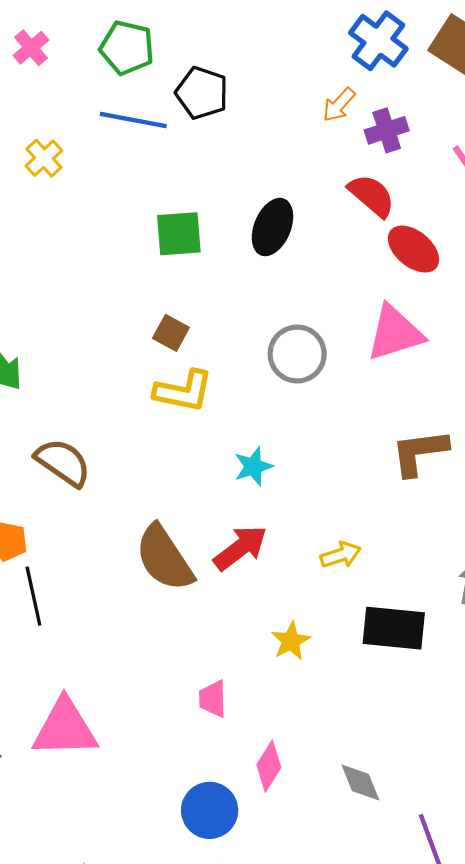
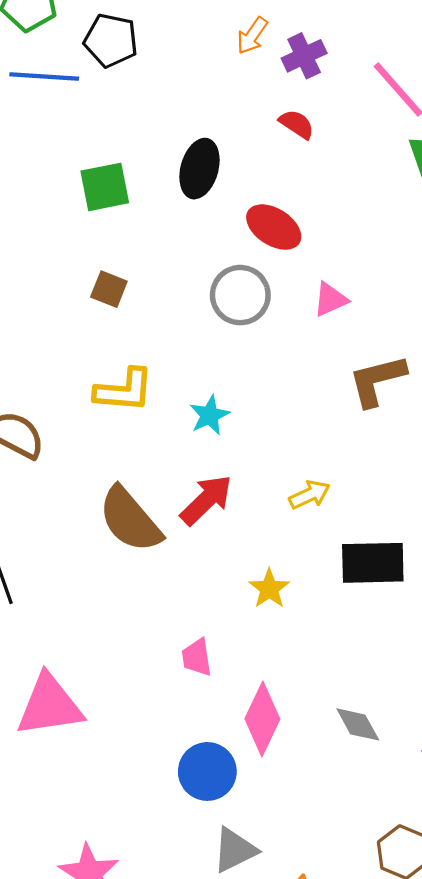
red semicircle: (372, 195) -> (297, 124), size x0.7
red ellipse: (413, 249) -> (274, 227), moved
pink triangle: (395, 333) -> (330, 299), moved, size x0.6
yellow L-shape: (183, 391) -> (124, 390), moved
pink diamond: (269, 766) -> (262, 719), size x1.4

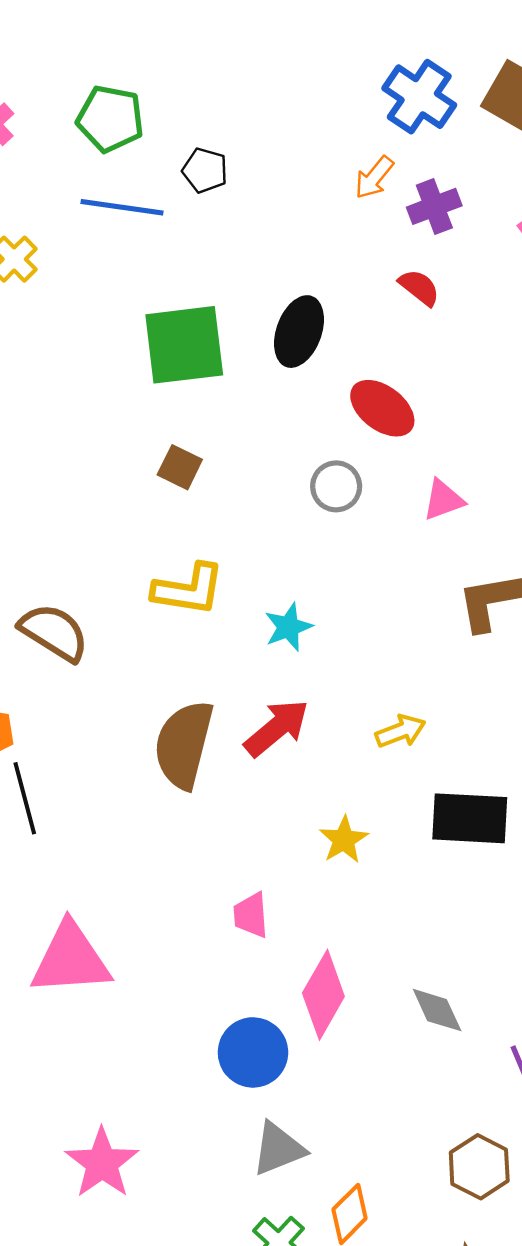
black pentagon: (111, 40) -> (205, 170), size x0.7
green square: (105, 187) -> (184, 345), size x1.4
gray circle: (240, 295) -> (336, 486), size x0.7
brown semicircle: (130, 520) -> (184, 744), turned 50

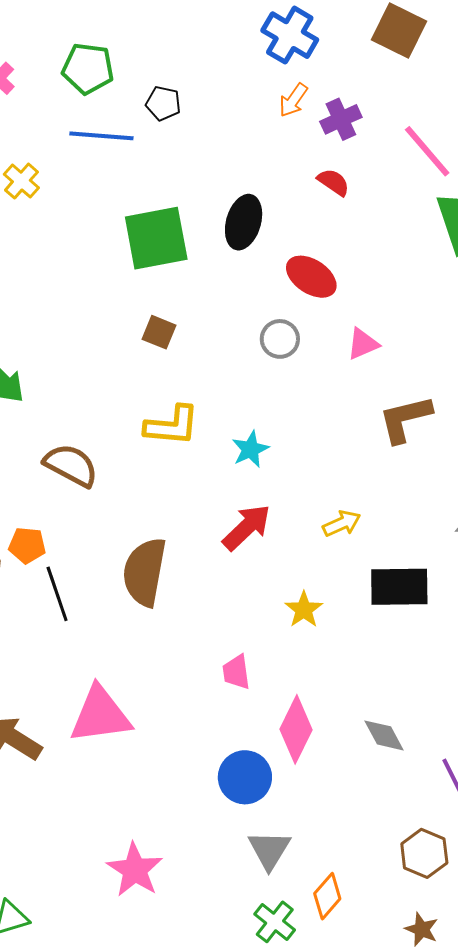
blue cross: (419, 97) -> (290, 35), moved
brown semicircle: (184, 744) -> (145, 572), moved
gray triangle: (278, 1149) -> (269, 850), turned -33

